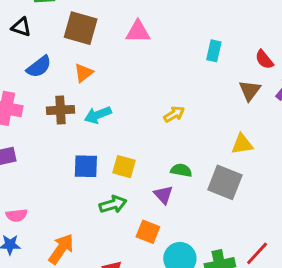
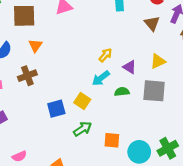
cyan arrow: (98, 115) -> (101, 78), moved
yellow square: (124, 167) -> (82, 101), turned 35
purple triangle: (163, 195) -> (130, 67), moved

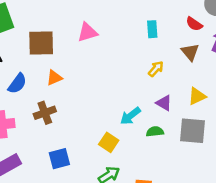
orange triangle: (35, 46) -> (54, 78), turned 32
yellow arrow: (105, 55) -> (156, 69), moved
blue square: (56, 109) -> (59, 159), moved

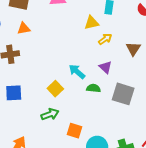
brown triangle: (190, 52) -> (133, 49), moved
yellow triangle: (197, 96) -> (92, 23), moved
cyan arrow: (130, 116) -> (77, 72), turned 66

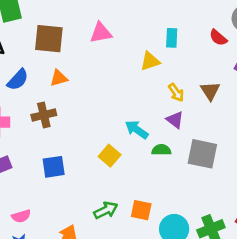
yellow arrow: (105, 39) -> (176, 92), moved, turned 96
green arrow: (50, 114) -> (106, 210), moved

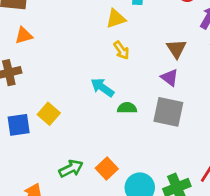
yellow arrow: (176, 92) -> (121, 50), moved
purple triangle: (175, 120) -> (170, 78), moved
yellow square: (110, 156) -> (49, 114), moved
orange square: (141, 210) -> (107, 168), turned 35

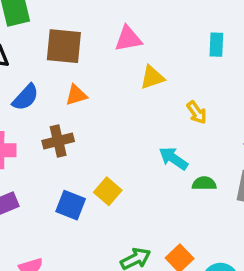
yellow triangle: (116, 19) -> (152, 77), moved
blue square: (19, 125) -> (71, 205), turned 30

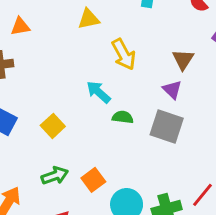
yellow arrow: (197, 112) -> (124, 54), size x1.5
yellow square: (108, 191) -> (53, 126), moved

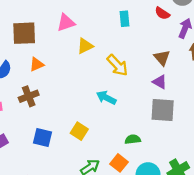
green semicircle: (123, 117) -> (133, 139), moved

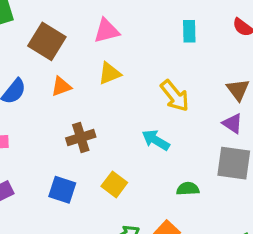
brown square: (24, 33) -> (47, 41), turned 30
yellow triangle: (85, 46) -> (110, 73), moved
brown cross: (29, 96) -> (81, 138), moved
green semicircle: (133, 139) -> (188, 189), moved

